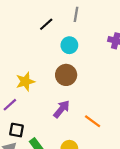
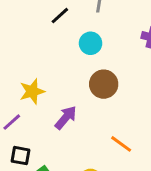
brown circle: (66, 75) -> (104, 84), moved
purple arrow: (62, 109) -> (66, 118), moved

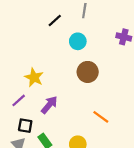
yellow star: (32, 91) -> (34, 77), turned -30
purple arrow: (66, 118) -> (49, 105), moved

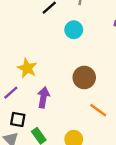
brown circle: (88, 72) -> (84, 77), moved
purple arrow: (49, 105) -> (43, 97), turned -30

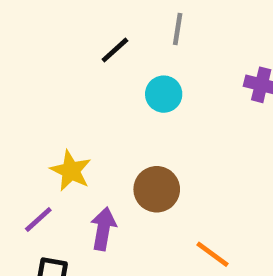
brown circle: (84, 77) -> (157, 189), moved

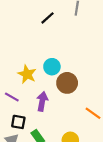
cyan circle: (164, 94) -> (52, 67), moved
purple line: (38, 219) -> (12, 97), turned 72

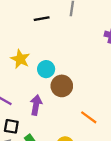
black line: (48, 18) -> (42, 19), turned 32
yellow star: (27, 74) -> (20, 59), moved

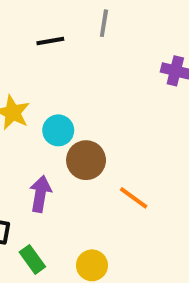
orange line: (89, 117) -> (134, 198), moved

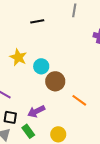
gray line: (104, 23) -> (74, 10), moved
purple arrow: (40, 194) -> (36, 111), moved, turned -126

